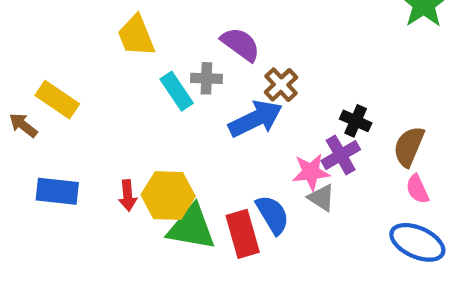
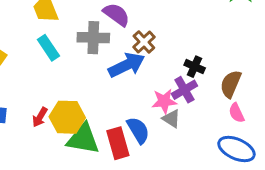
gray cross: (206, 78) -> (93, 38), size x1.5
cyan rectangle: (177, 91) -> (48, 48), moved
red arrow: (128, 196) -> (40, 117), turned 36

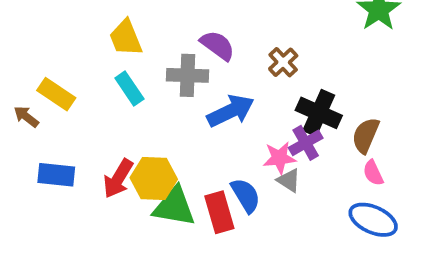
brown cross: (144, 42) -> (283, 62), moved
black cross: (195, 67) -> (319, 113), size x1.6
red arrow: (40, 117) -> (118, 178), size x1.5

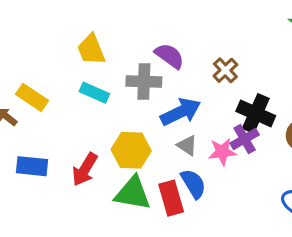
cyan rectangle: (129, 88) -> (94, 93), turned -32
yellow hexagon: (154, 178) -> (131, 150), moved
gray triangle: (289, 180) -> (187, 145), moved

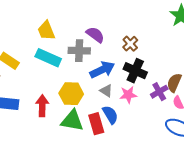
cyan rectangle: (94, 93) -> (48, 58), size x1.4
black cross: (256, 113) -> (135, 71), moved
purple cross: (245, 139) -> (159, 92), moved
red arrow: (85, 169) -> (42, 106), turned 150

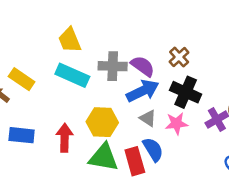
purple semicircle: (95, 35) -> (143, 66), moved

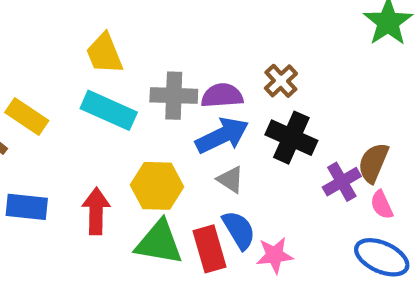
purple semicircle: (143, 66) -> (222, 96), turned -40
pink star: (176, 123) -> (275, 255), moved

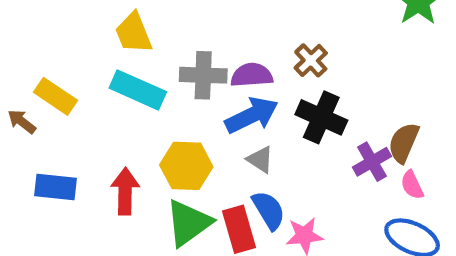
green triangle: (159, 243) -> (188, 223), turned -46

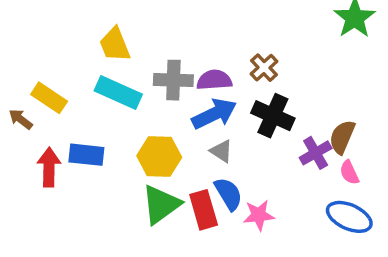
blue rectangle: (55, 187) -> (86, 155), moved
red arrow: (125, 191) -> (49, 167), moved

